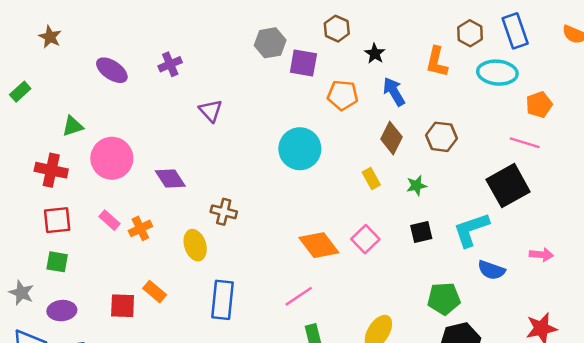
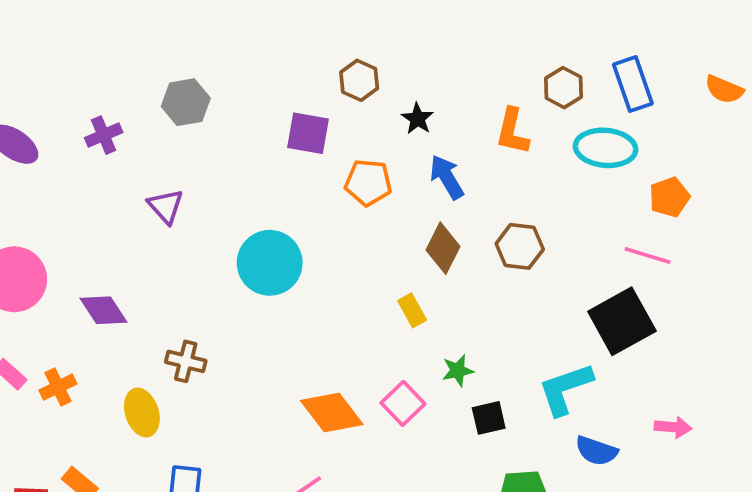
gray hexagon: (270, 43) -> (186, 102), moved
cyan circle: (300, 149) -> (270, 263), moved
green star: (416, 186) -> (458, 371), moved
black square: (421, 232) -> (489, 418), moved

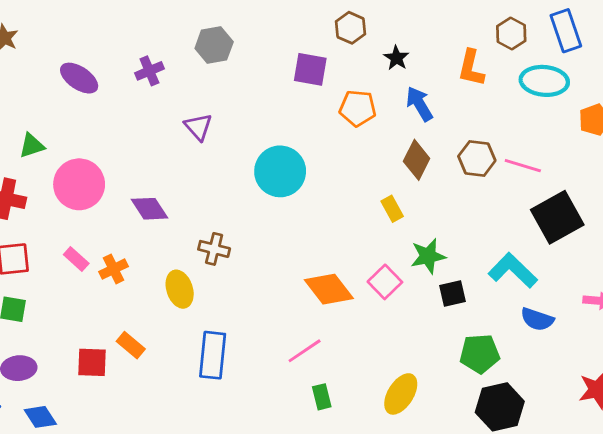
pink line: (647, 256) -> (523, 166), moved
green star: (458, 371) -> (428, 256), size x1.4
cyan L-shape: (565, 389) -> (513, 270), turned 63

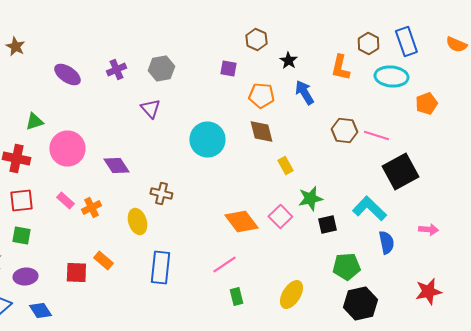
gray hexagon: (214, 45) -> (161, 68), moved
purple square: (310, 69) -> (228, 68), size x0.7
brown diamond: (417, 160) -> (261, 132), moved, turned -40
blue semicircle: (537, 319) -> (386, 242), turned -120

